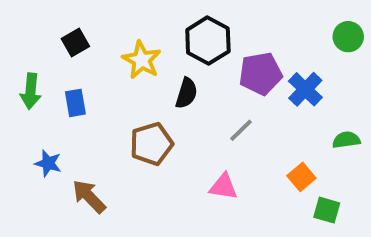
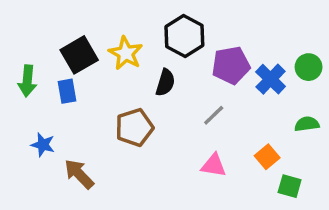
green circle: (348, 37) -> (309, 67), moved
black square: (75, 43) -> (79, 55), moved, size x1.5
pink triangle: (223, 187) -> (214, 165), moved

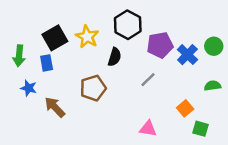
blue star: (43, 145) -> (29, 88), moved
pink triangle: (214, 165) -> (148, 129), moved
brown arrow: (79, 174) -> (55, 107), moved

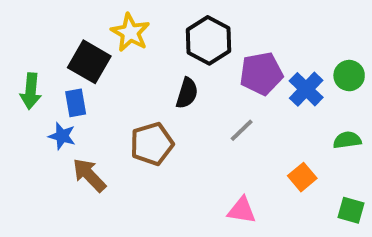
yellow star: (87, 37) -> (130, 33), moved
black square: (55, 38) -> (89, 62), turned -30
blue star: (29, 88) -> (62, 136), moved
green square: (201, 129) -> (351, 210), moved

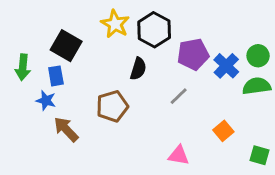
yellow star: (130, 33) -> (115, 24), moved
green semicircle: (347, 140) -> (257, 86), moved, size x1.4

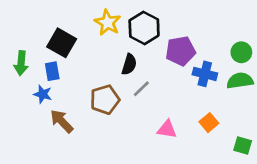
blue cross: (226, 66) -> (205, 74), moved, turned -30
gray line: (179, 96) -> (141, 89), moved
pink triangle: (179, 155) -> (167, 129), moved

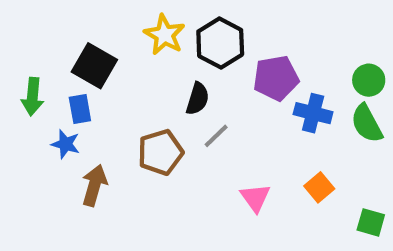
green semicircle: (240, 81) -> (367, 123), turned -110
brown arrow: (62, 121) -> (94, 185), turned 60
pink triangle: (167, 129) -> (255, 198), turned 45

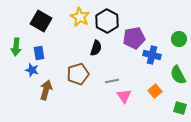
black square: (94, 66) -> (41, 21), moved
green semicircle: (367, 123) -> (178, 75), moved
gray line: (216, 136) -> (112, 81), moved, turned 32

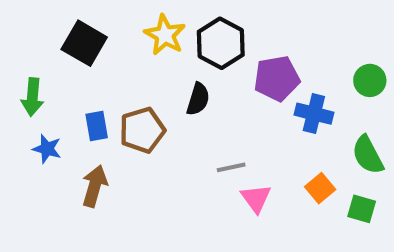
blue rectangle: (39, 53) -> (97, 126), moved
blue star: (32, 70) -> (47, 149), moved
brown pentagon: (78, 74) -> (142, 130), moved
green square: (180, 108) -> (362, 209), moved

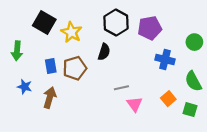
yellow star: (165, 35) -> (71, 32), moved
purple pentagon: (277, 78) -> (150, 28), moved
blue star: (47, 149) -> (25, 87), moved

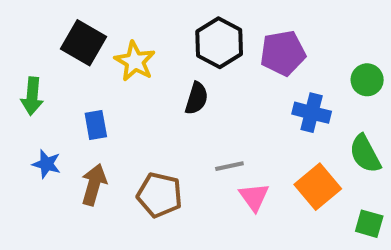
brown pentagon: (75, 68) -> (160, 195), moved, turned 30
orange square: (168, 99) -> (318, 187), size x1.5
green square: (190, 110) -> (369, 224), moved

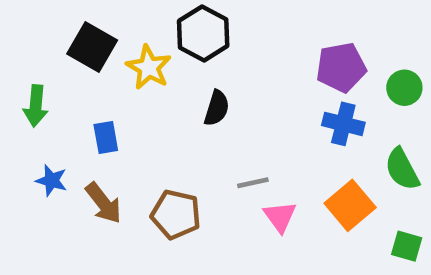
black hexagon: (219, 43) -> (203, 33), moved
purple pentagon: (283, 53) -> (341, 67), moved
brown arrow: (94, 185) -> (104, 203), turned 126

